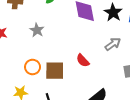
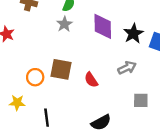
gray star: (37, 30) -> (64, 24), moved
brown square: (55, 71) -> (61, 69), moved

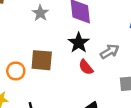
black star: (133, 33) -> (79, 43), moved
red semicircle: (91, 80) -> (86, 67), moved

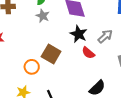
brown square: (42, 60) -> (51, 54), turned 36

